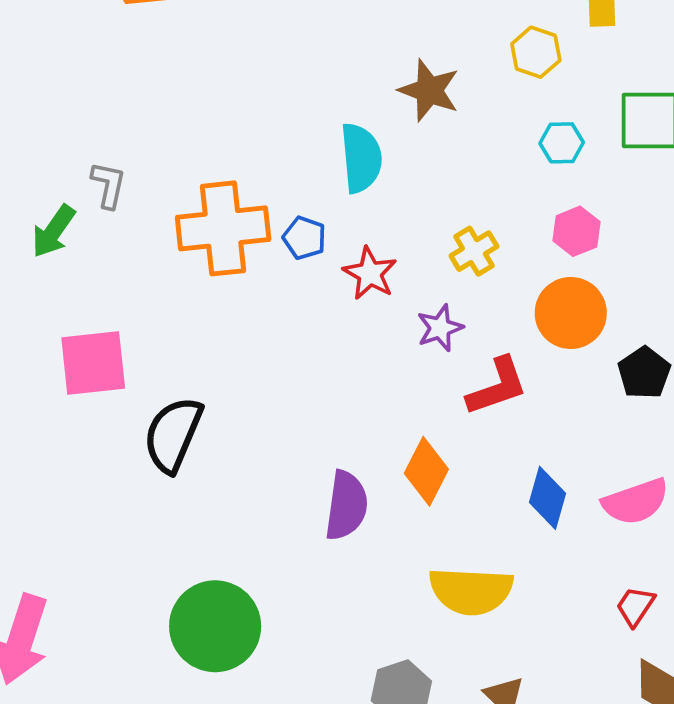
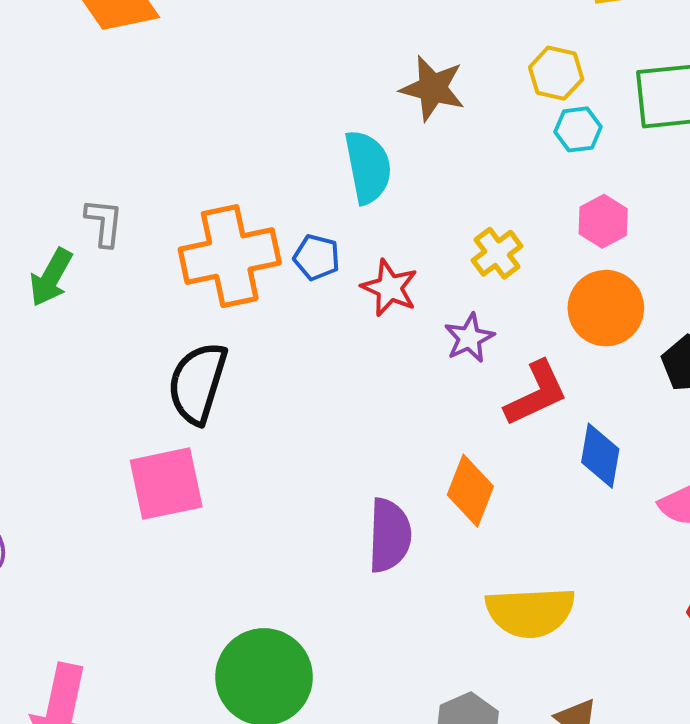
yellow hexagon: (536, 52) -> (556, 73), moved
pink square: (93, 363) -> (166, 484), moved
black semicircle: (173, 435) -> (197, 383), moved
blue diamond: (547, 498) -> (600, 456), moved

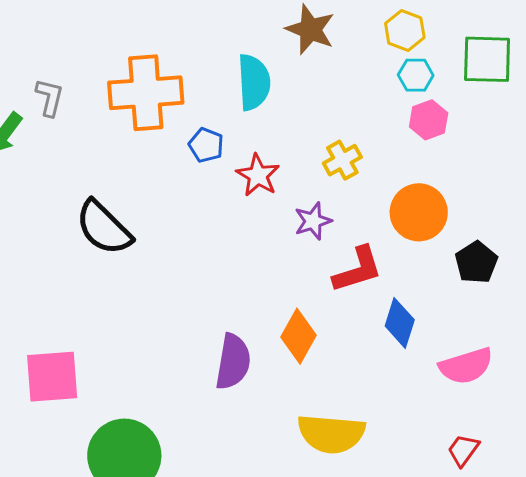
pink hexagon: (603, 221) -> (429, 120), moved
orange cross: (230, 256) -> (146, 93), moved
black semicircle: (197, 383) -> (104, 228), turned -70
pink square: (166, 484) -> (52, 377), moved

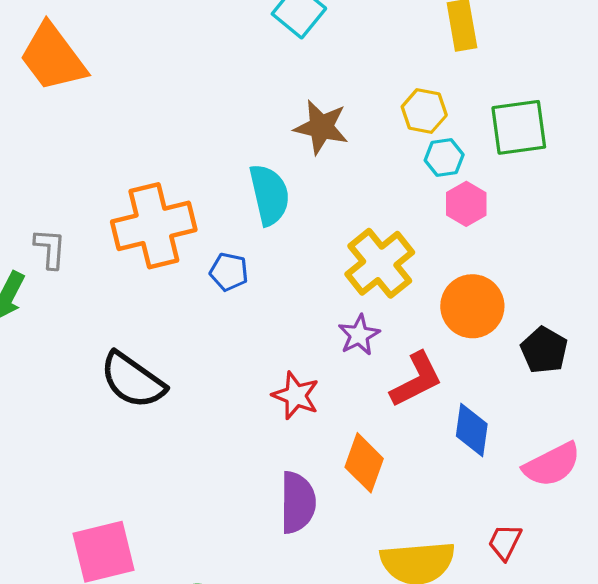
yellow cross: (342, 160) -> (380, 263), size x1.6
red star: (258, 175) -> (296, 395), moved
red trapezoid: (463, 450) -> (505, 542), moved

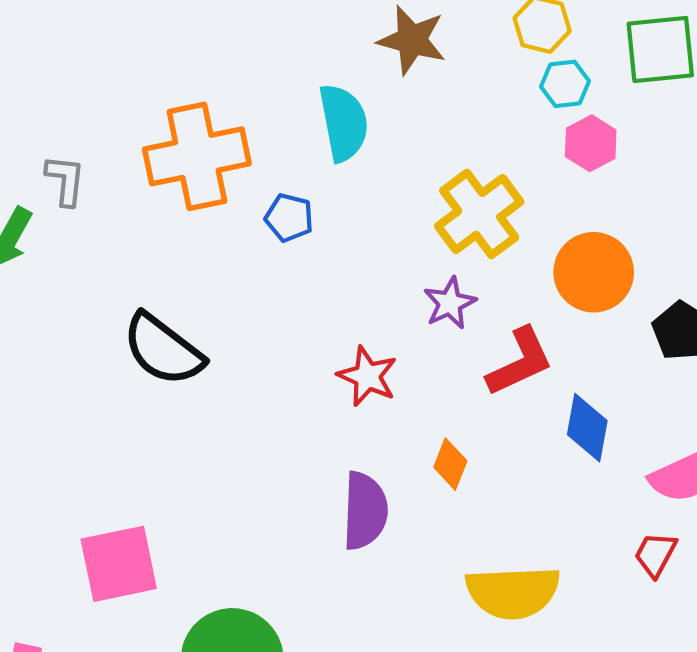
orange diamond: (364, 463) -> (450, 464), size x0.7
red trapezoid: (505, 542) -> (655, 554), moved

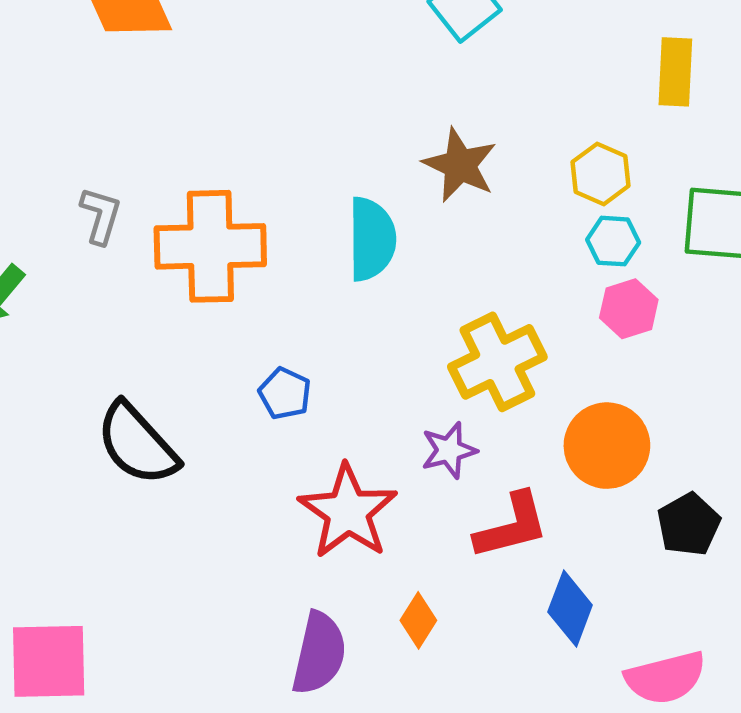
gray L-shape: (65, 180) -> (101, 215), moved
blue pentagon: (289, 218) -> (285, 394), moved
red star: (367, 376) -> (348, 512), size x1.5

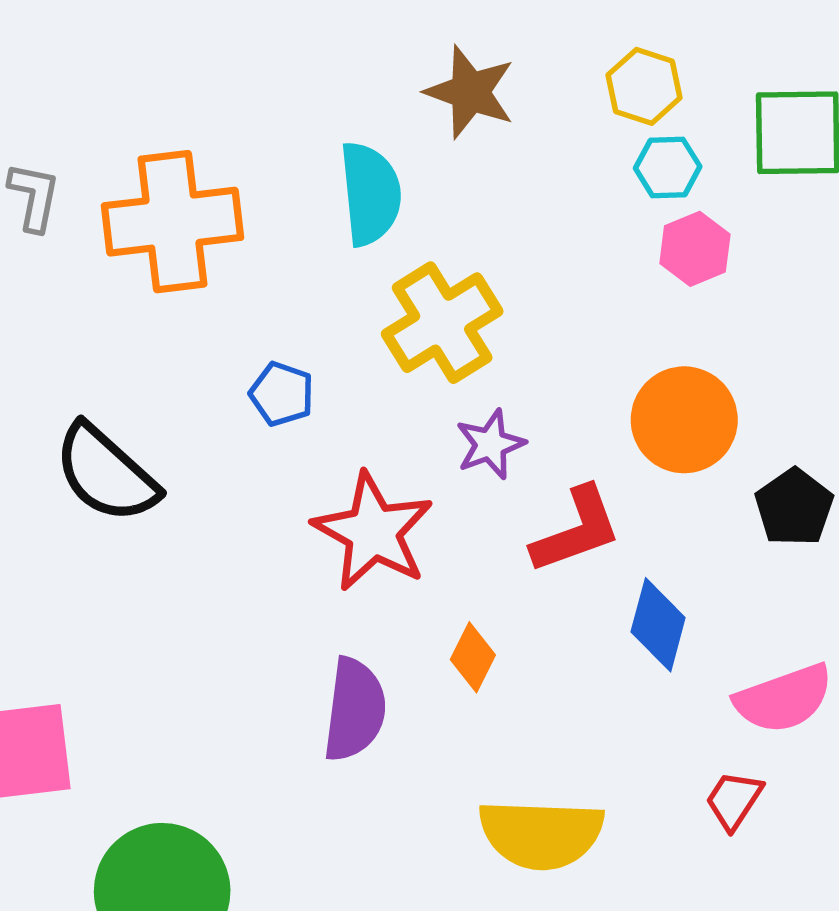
yellow cross: (497, 362) -> (442, 323), moved

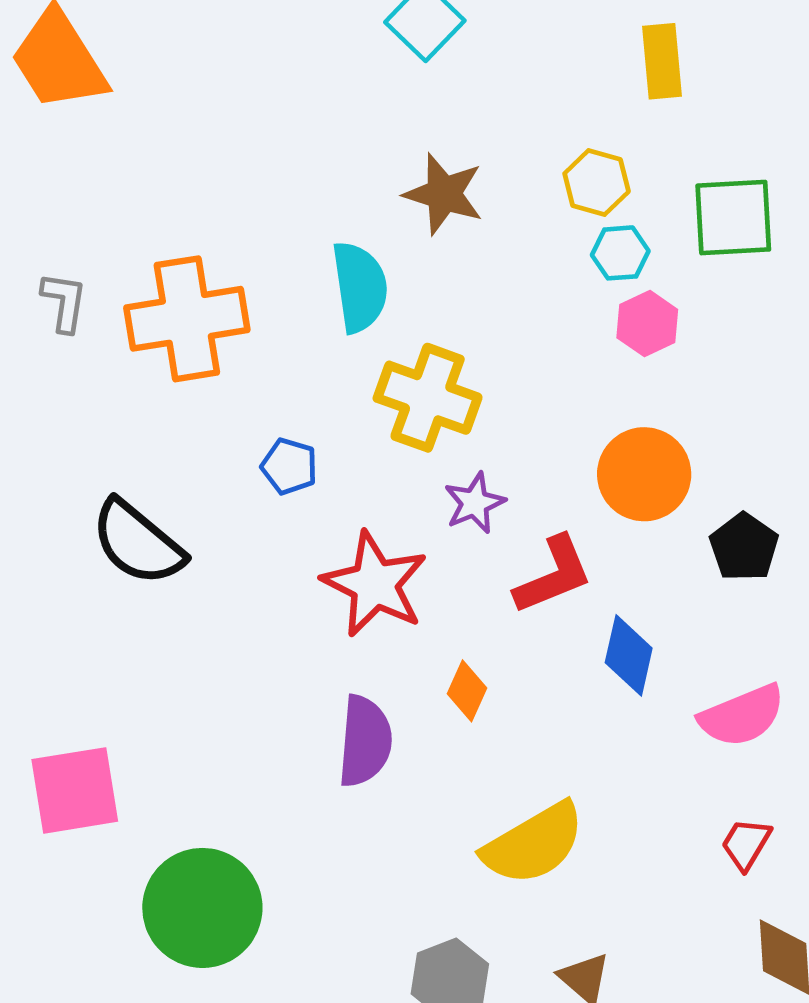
yellow cross: (442, 323) -> (428, 398), turned -36
red trapezoid: (734, 800) -> (746, 844), moved
yellow semicircle: (541, 834) -> (534, 844), turned -30

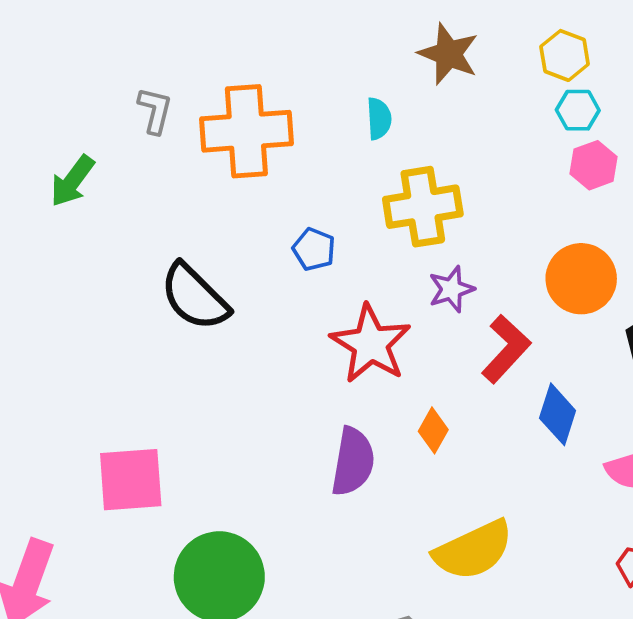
cyan semicircle: (360, 287) -> (379, 119), size x0.6
yellow cross: (428, 398) -> (423, 207), turned -34
red L-shape: (553, 575) -> (506, 349), turned -30

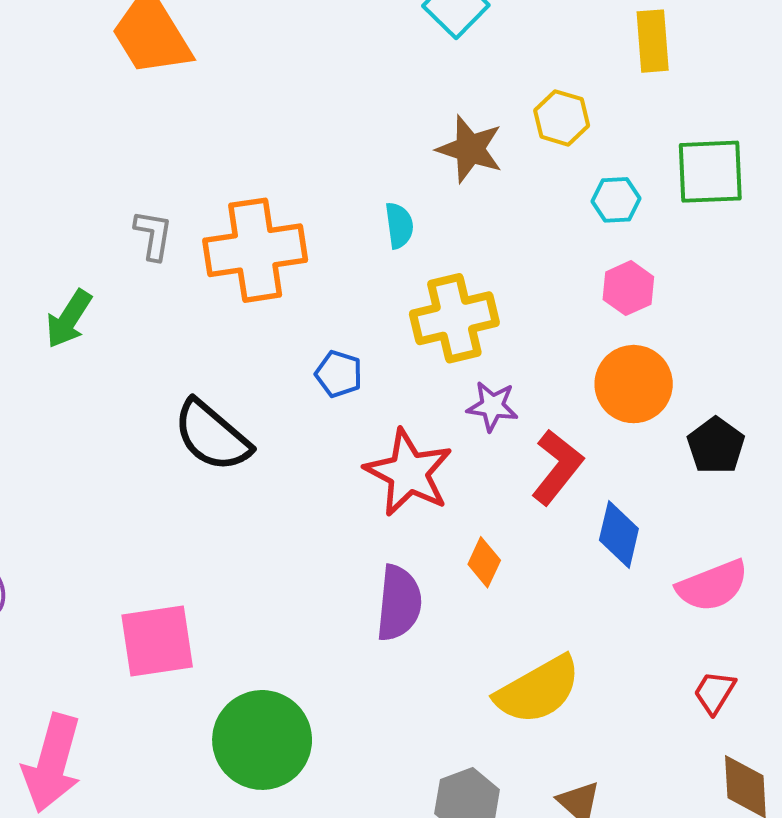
yellow hexagon: (565, 55) -> (562, 118), moved
pink hexagon: (593, 165) -> (628, 288), moved
purple star: (451, 289) -> (492, 406), turned 30

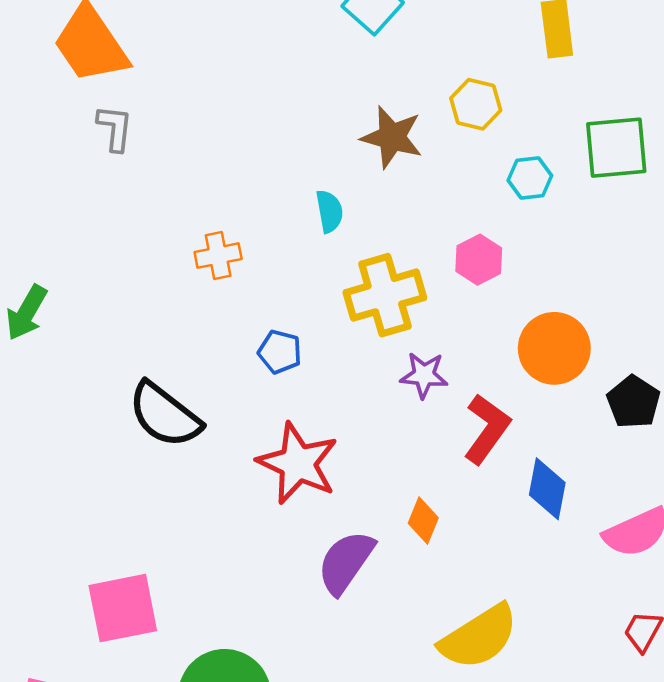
gray L-shape: (153, 235) -> (115, 128), moved
orange cross: (255, 250) -> (218, 256), moved, size x0.5
pink hexagon: (628, 288) -> (479, 260), moved
red star: (409, 473) -> (298, 463), moved
purple semicircle: (399, 603) -> (346, 562), turned -148

